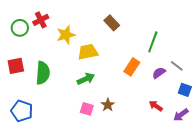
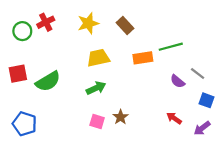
yellow star: (66, 35) -> (88, 23), moved
green line: (153, 42) -> (171, 47), turned 55
orange rectangle: (132, 67) -> (143, 58), moved, turned 48
green semicircle: (43, 73) -> (48, 81), turned 55
purple semicircle: (159, 73) -> (177, 81), turned -104

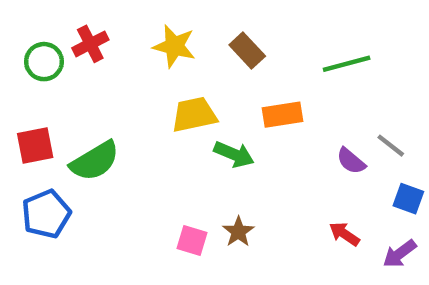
yellow star: (88, 23) -> (174, 46), turned 30
green line: (171, 47) -> (347, 64), moved
green arrow: (96, 88) -> (234, 154), moved, turned 48
blue pentagon: (25, 124) -> (46, 214), moved, turned 30

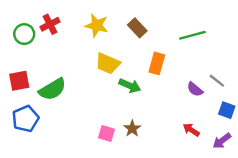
yellow trapezoid: (194, 115) -> (108, 63), turned -145
orange rectangle: (283, 115) -> (157, 63), turned -65

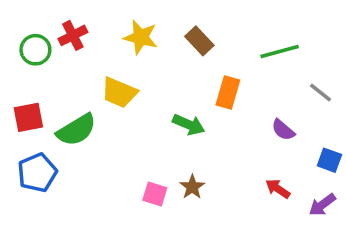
yellow trapezoid: (108, 63) -> (119, 92), moved
gray line: (217, 81) -> (321, 92), moved

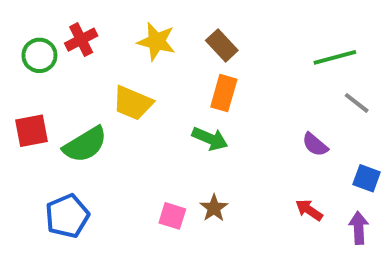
green line: (280, 52) -> (335, 57), moved
orange rectangle: (228, 92) -> (224, 93), moved
blue pentagon: (37, 173) -> (67, 216), moved
purple arrow: (322, 205) -> (359, 228), turned 124

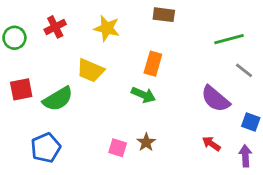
brown rectangle: (222, 45) -> (164, 15), moved, turned -40
green circle: (39, 55) -> (14, 38), moved
purple semicircle: (315, 145) -> (215, 99), size x1.6

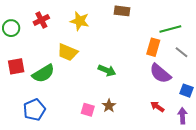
orange rectangle: (153, 64) -> (153, 47), moved

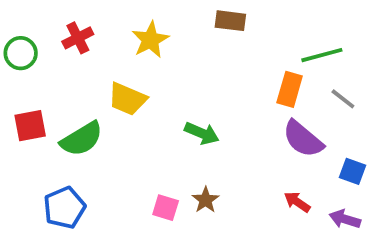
yellow star: (80, 21) -> (150, 40), turned 30
purple arrow: (182, 116) -> (345, 219), turned -70

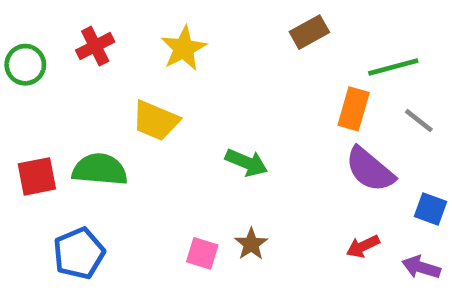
brown rectangle: (230, 21) -> (309, 32), moved, turned -36
red square: (30, 126) -> (37, 176), moved
green semicircle: (82, 139) -> (100, 169), turned -144
red arrow: (297, 202) -> (363, 246), turned -60

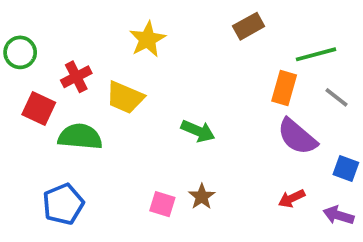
red cross: (95, 46) -> (76, 77), moved
red square: (37, 176) -> (39, 109), moved, turned 36

